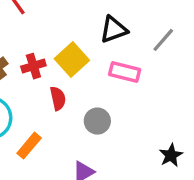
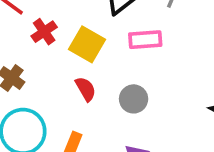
red cross: (33, 66) -> (44, 32), moved

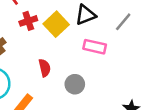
yellow square: (87, 44) -> (56, 24), moved

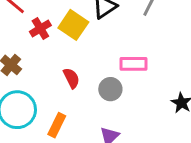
pink rectangle: (95, 47) -> (133, 64), moved

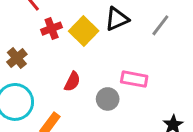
red semicircle: (71, 78) -> (72, 82), turned 42

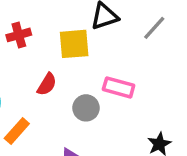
red cross: (52, 29) -> (19, 35), moved
yellow square: (84, 31) -> (74, 44), moved, turned 36

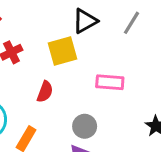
gray circle: (86, 108) -> (85, 126), moved

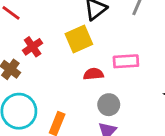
red semicircle: (45, 92) -> (93, 74), moved, turned -108

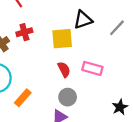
red semicircle: (93, 74) -> (64, 69), turned 49

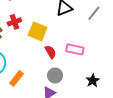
yellow square: (62, 39) -> (38, 31), moved, turned 30
black star: (120, 107) -> (93, 81), moved

